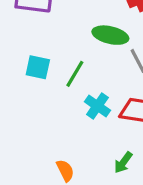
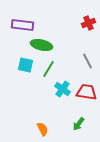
green ellipse: (110, 35) -> (42, 45), moved

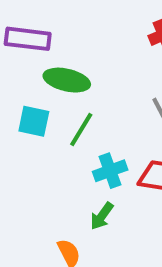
cyan cross: (62, 89) -> (110, 171), turned 35
green arrow: (78, 124) -> (102, 216), moved

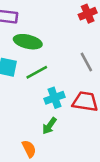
green line: (81, 129) -> (37, 72), turned 30

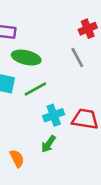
gray line: (86, 62) -> (77, 58), moved
orange semicircle: (29, 149) -> (17, 158), moved

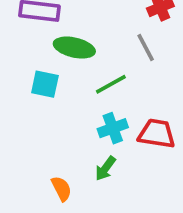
green line: (35, 89) -> (111, 84), moved

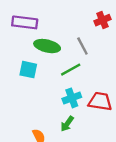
gray line: (146, 48) -> (82, 46), moved

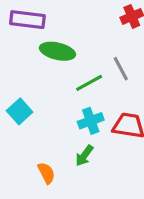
gray line: (82, 46) -> (121, 69), moved
cyan square: (28, 70) -> (20, 111), moved, turned 36

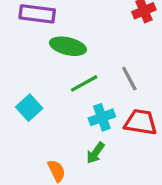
gray line: (121, 69) -> (129, 79), moved
green line: (89, 83) -> (84, 83), moved

